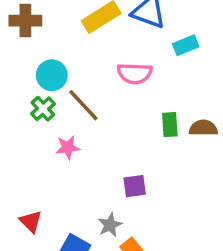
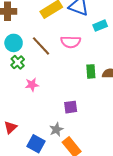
cyan circle: (52, 75) -> (14, 43), moved
brown line: (83, 105) -> (41, 46), moved
red triangle: (31, 221) -> (11, 127), turned 32

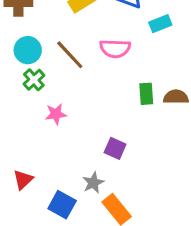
purple square: (71, 107) -> (115, 148), turned 32

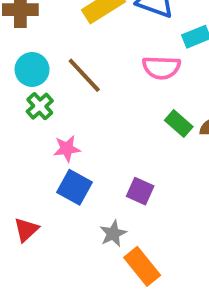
pink semicircle: (115, 49) -> (161, 68), moved
green rectangle: (146, 94) -> (179, 124), turned -45
blue square: (62, 205) -> (75, 187), moved

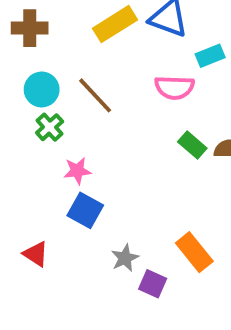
purple square: (140, 191) -> (153, 284), moved
red triangle: (26, 230) -> (36, 254), turned -44
orange rectangle: (142, 266) -> (194, 252), moved

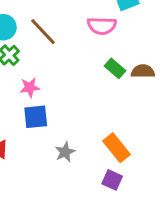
blue square: (85, 210) -> (36, 117), turned -35
purple square: (153, 284) -> (112, 180), moved

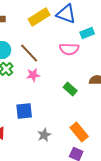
green rectangle: (115, 68) -> (70, 89), moved
pink star: (30, 87) -> (33, 75), moved

